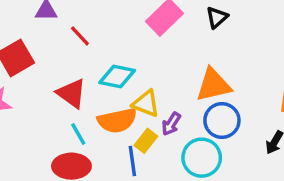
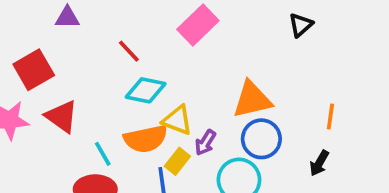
black triangle: (217, 17) -> (301, 25), moved
red line: (80, 36) -> (129, 51), moved
red triangle: (71, 93) -> (62, 116), moved

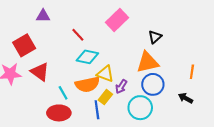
black triangle: (301, 25) -> (155, 37), moved
black arrow: (319, 163) -> (186, 98), turned 88

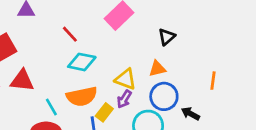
orange triangle: (148, 62) -> (157, 69), size x0.6
red triangle: (40, 72) -> (22, 81), turned -30
yellow triangle: (105, 74) -> (126, 79), moved
black arrow: (186, 98) -> (190, 114), moved

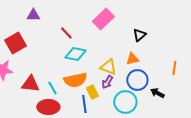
red triangle: (22, 81) -> (30, 84), moved
yellow rectangle: (104, 112) -> (92, 92), turned -64

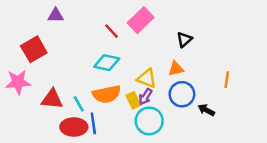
red line: (66, 33) -> (111, 31), moved
yellow rectangle: (92, 92) -> (133, 100), moved
cyan circle: (125, 102) -> (149, 121), moved
blue line: (84, 104) -> (93, 123), moved

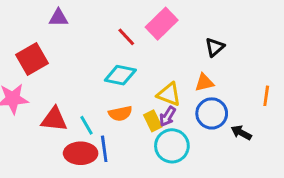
orange semicircle: (107, 94) -> (120, 113), size x0.7

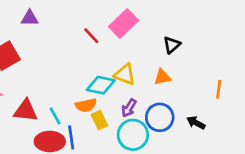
cyan diamond: (120, 75) -> (101, 85), moved
yellow triangle: (169, 94) -> (125, 74), moved
blue circle: (212, 113) -> (160, 117), moved
yellow rectangle: (153, 121) -> (99, 120), moved

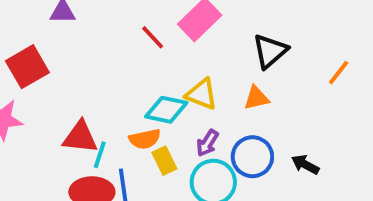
black triangle: (172, 45) -> (270, 51), size x1.4
orange line: (219, 89) -> (339, 73), moved, turned 30
red triangle: (26, 111) -> (80, 137), moved
cyan line: (55, 116) -> (100, 155), turned 48

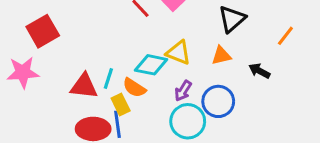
orange semicircle: (145, 139) -> (134, 88), turned 45
cyan line: (100, 155) -> (108, 79), moved
yellow rectangle: (164, 161) -> (121, 104), moved
black arrow: (305, 165) -> (259, 71), moved

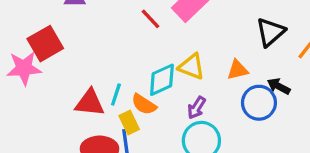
black triangle: (232, 19) -> (270, 32), moved
cyan diamond: (151, 65) -> (162, 80), turned -36
pink star: (23, 72) -> (24, 68), moved
blue circle: (218, 101) -> (259, 103), moved

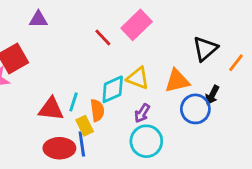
orange triangle: (238, 70) -> (177, 81), size x1.4
black arrow: (279, 86) -> (212, 95), turned -90
orange semicircle: (144, 104) -> (97, 110), turned -130

